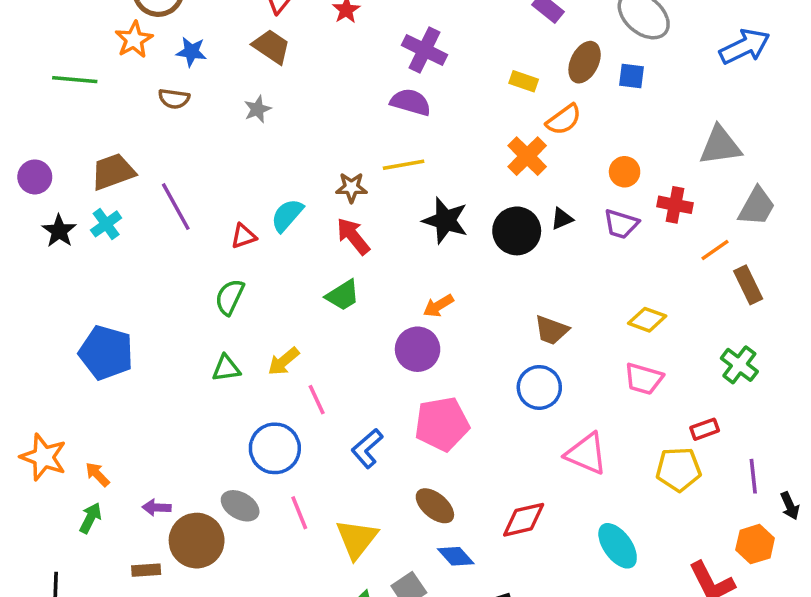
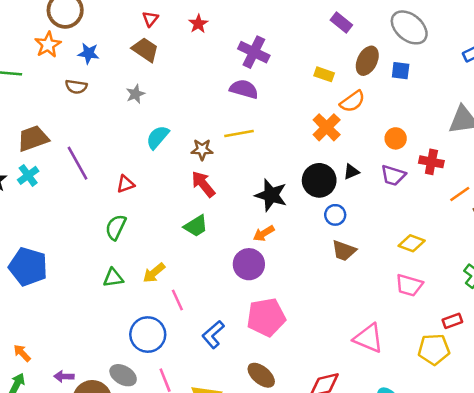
cyan semicircle: (287, 215) -> (158, 137), moved
black star: (445, 220) -> (271, 195), moved
blue circle: (539, 387) -> (335, 215), moved, size x0.7

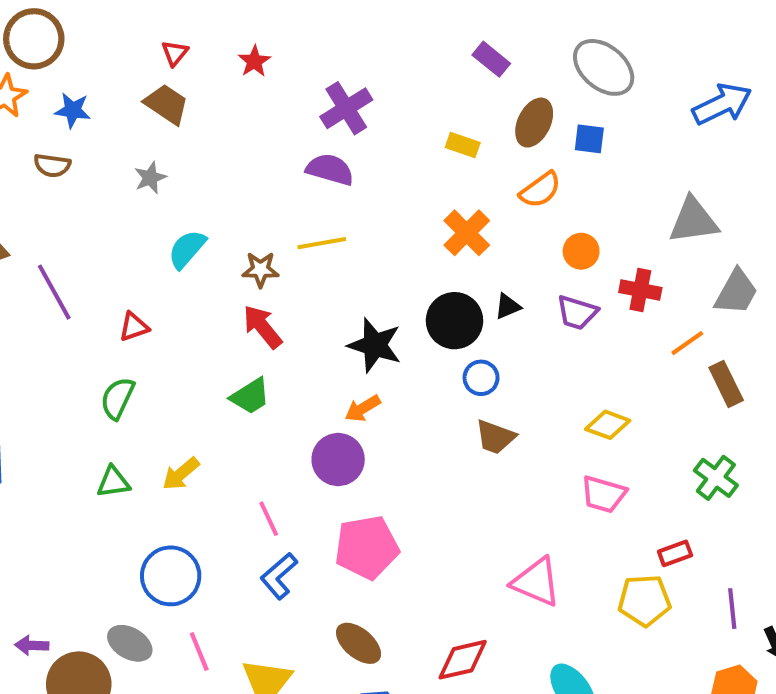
purple cross: (254, 52) -> (346, 108), turned 32
orange semicircle: (352, 101) -> (540, 190), moved
pink line: (177, 300) -> (269, 519), moved

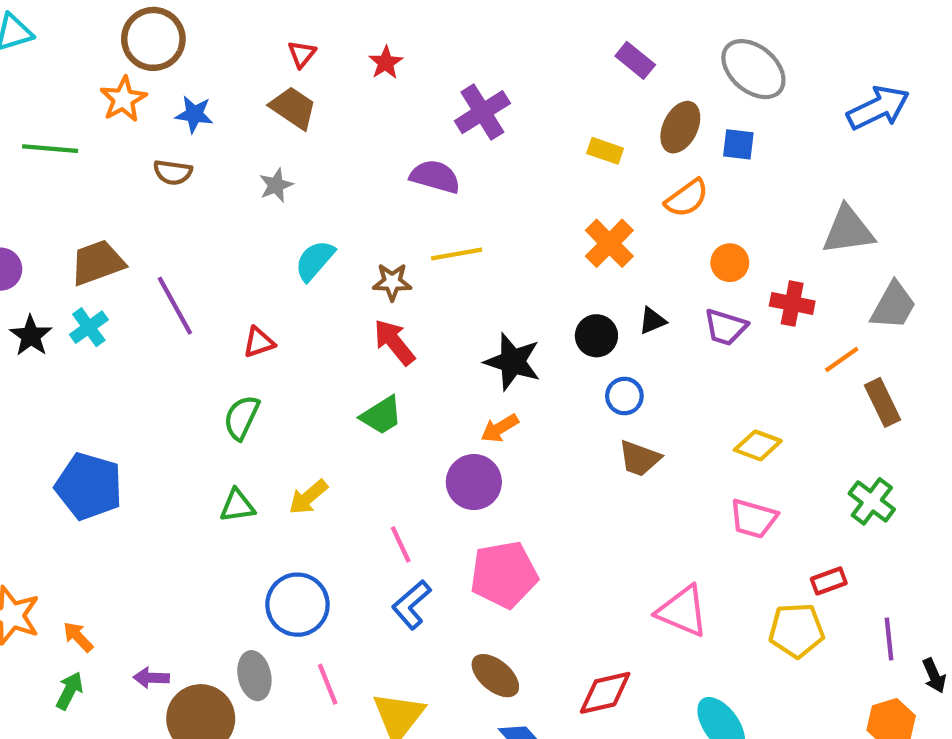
purple semicircle: (330, 170) -> (435, 177), moved
black circle: (454, 321) -> (596, 336), size x0.7
gray ellipse: (130, 643) -> (254, 676), turned 48

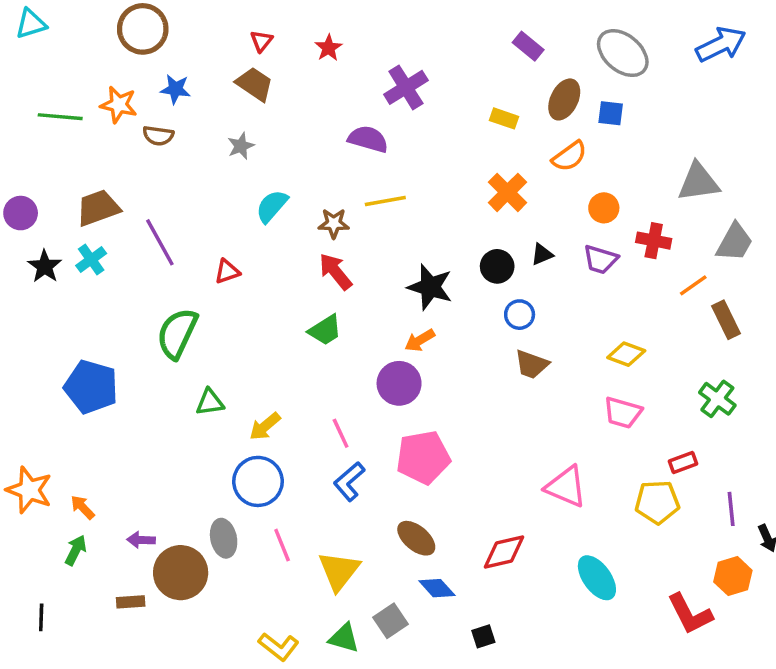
orange star: (123, 99) -> (119, 105), moved, turned -30
blue arrow: (878, 108) -> (721, 44), moved
green semicircle: (242, 418) -> (177, 333), moved, size x1.4
yellow arrow: (308, 497) -> (265, 426), moved

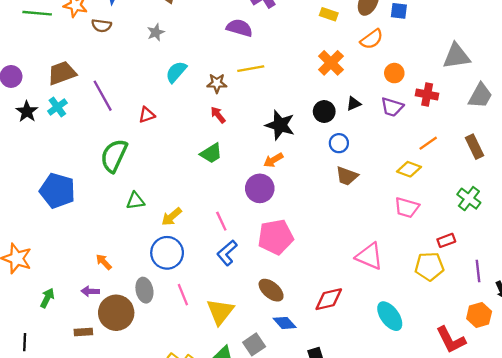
red arrow: (335, 272) -> (218, 115), size x0.7
orange line: (693, 285) -> (428, 143), moved
orange arrow: (83, 507) -> (104, 262), moved

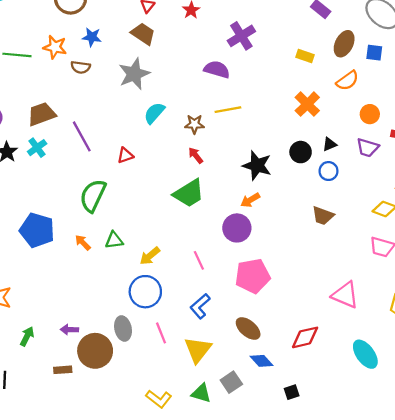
gray star: (156, 32) -> (134, 74), size x1.8
blue circle: (339, 143) -> (328, 171), moved
green trapezoid: (211, 153) -> (189, 193), size x1.4
blue L-shape: (227, 253) -> (200, 306), moved
orange arrow: (104, 262) -> (83, 243), moved

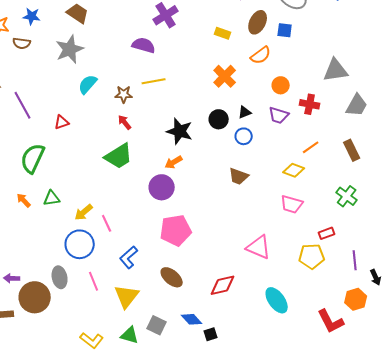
pink line: (199, 260) -> (107, 223), moved
blue diamond: (261, 361) -> (192, 319), moved
gray square: (231, 382) -> (157, 325), turned -30

